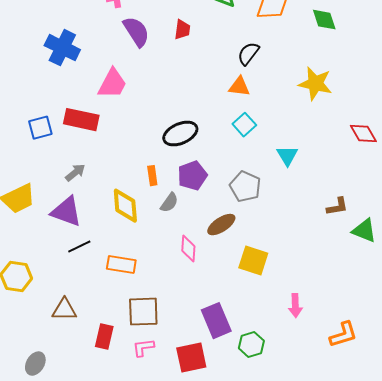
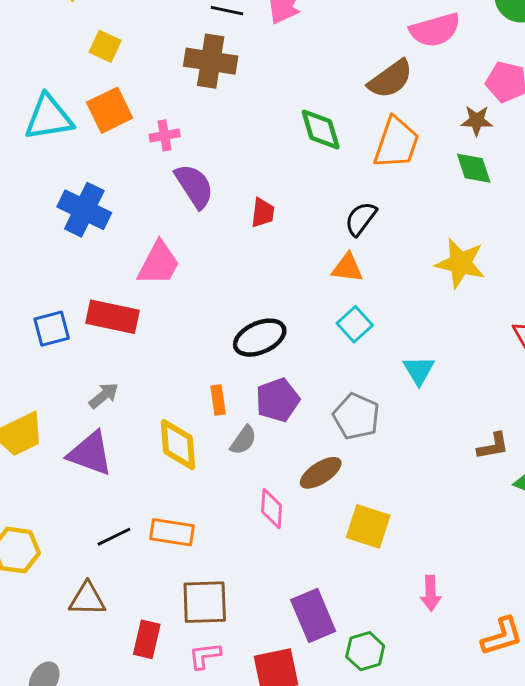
red trapezoid: (182, 30) -> (263, 213), moved
black line: (79, 247) -> (114, 537), moved

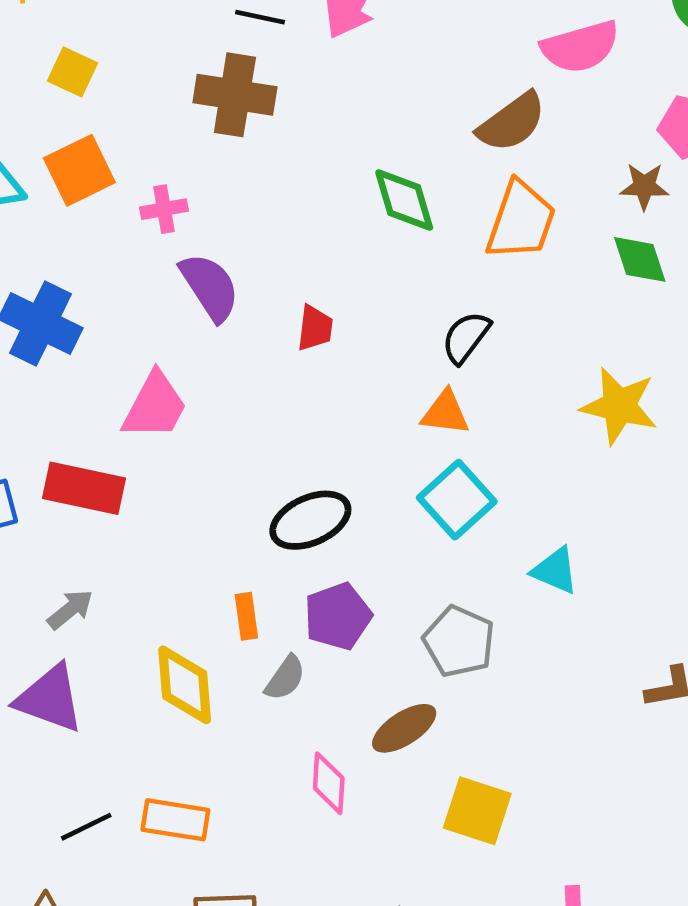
cyan square: (355, 324) -> (457, 500), size x1.4
cyan triangle: (419, 370) -> (555, 571), turned -36

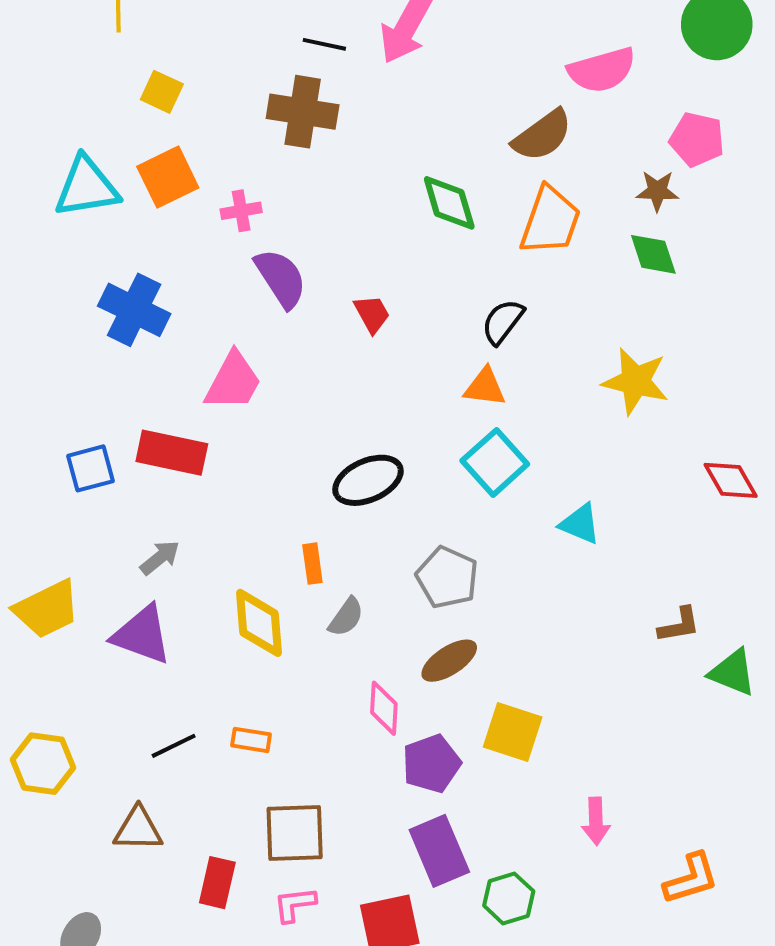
red trapezoid: (315, 328) -> (372, 314), turned -36
purple pentagon: (338, 616) -> (431, 764), moved
gray pentagon: (459, 641) -> (447, 577), moved
orange rectangle: (175, 820) -> (251, 740), size x0.7

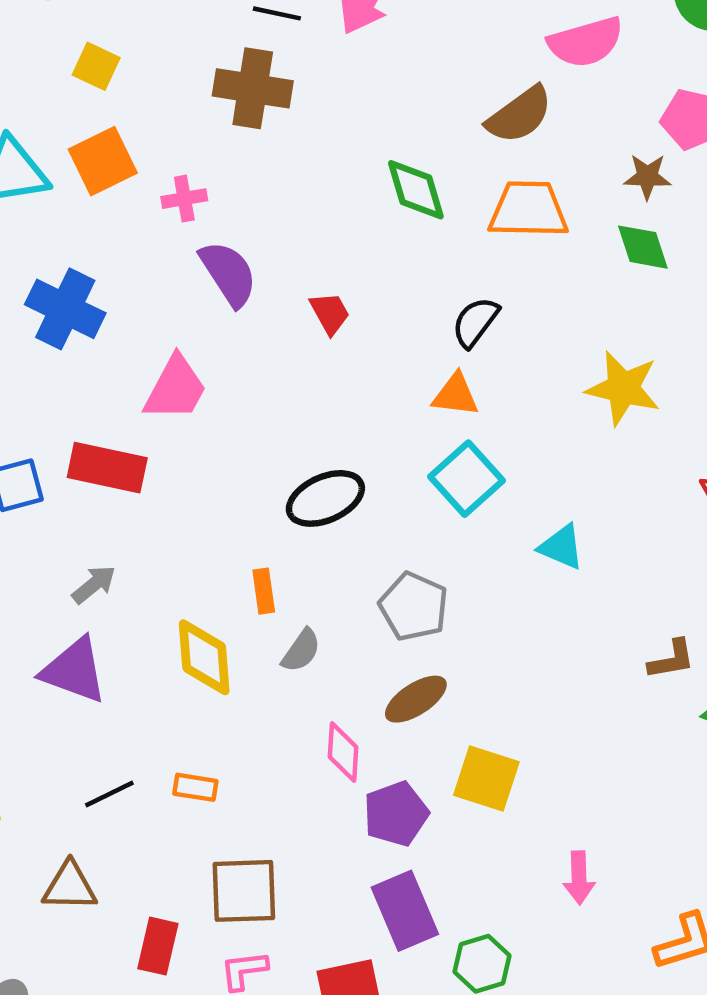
orange trapezoid: (550, 221) -> (528, 210), turned -108

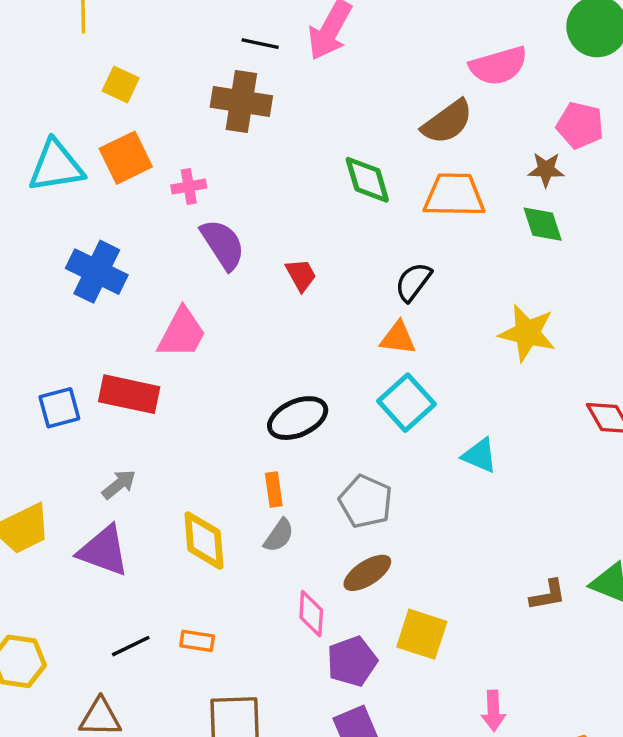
orange rectangle: (264, 591) -> (274, 489), moved
brown L-shape: (672, 659) -> (548, 595), moved

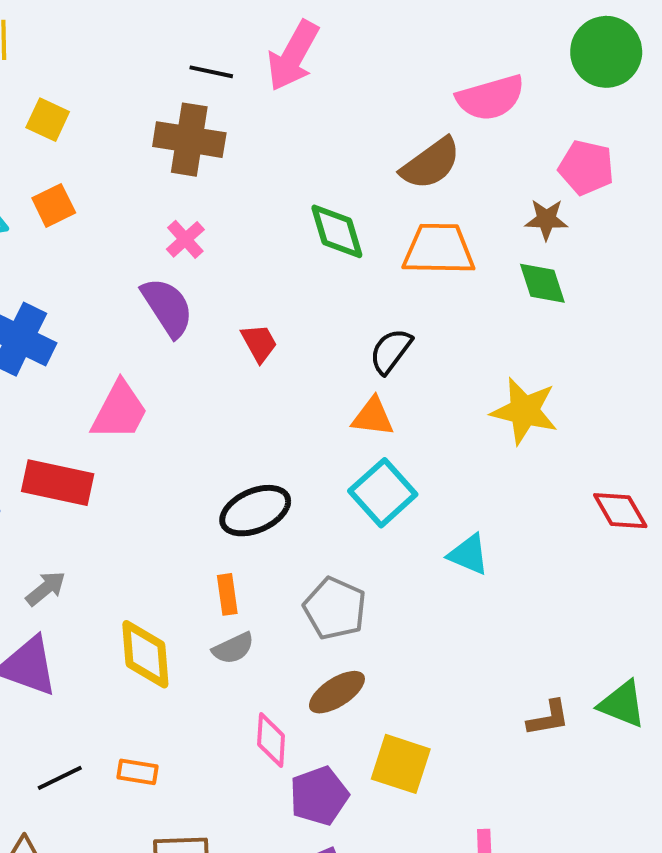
orange square: (126, 158) -> (54, 205), size x0.7
pink cross: (189, 187) -> (185, 239), moved, turned -32
gray semicircle: (279, 535) -> (233, 648), turned 30

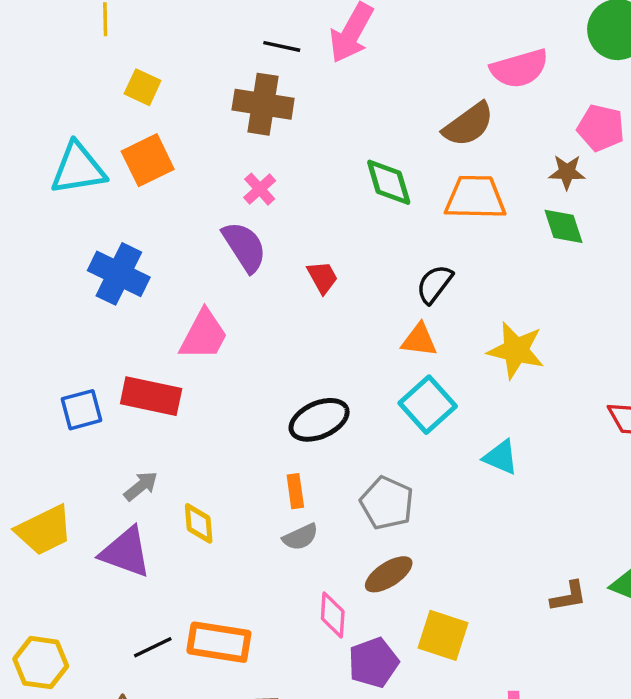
orange square: (54, 205) -> (148, 160), size x1.4
yellow star: (524, 411) -> (516, 350), moved
yellow diamond: (145, 654) -> (199, 523), moved, size x0.7
orange rectangle: (137, 772) -> (219, 642), size x1.8

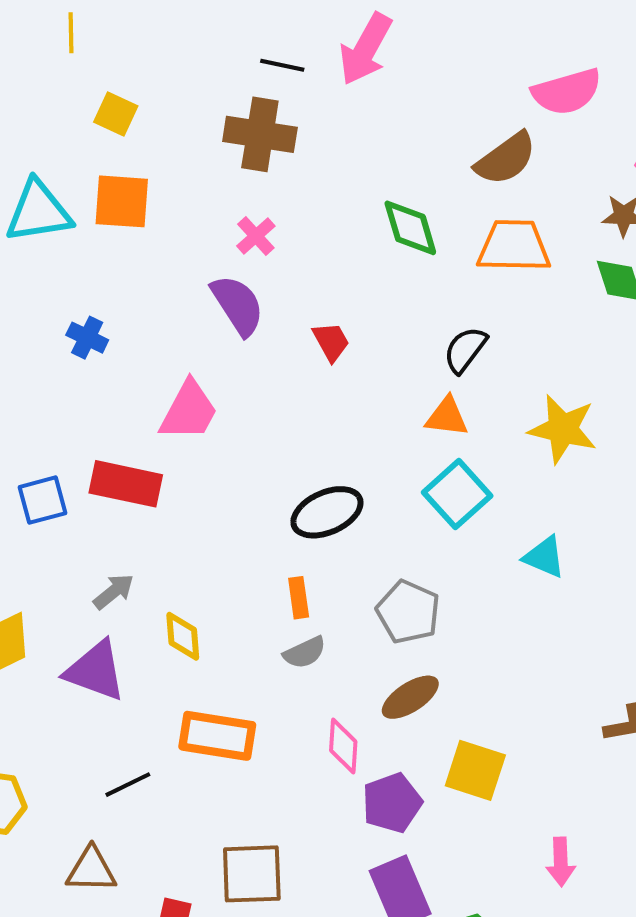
orange square: (148, 160) -> (122, 201), turned 30
blue cross: (119, 274) -> (87, 338), size x0.6
orange rectangle: (219, 642) -> (217, 736), moved

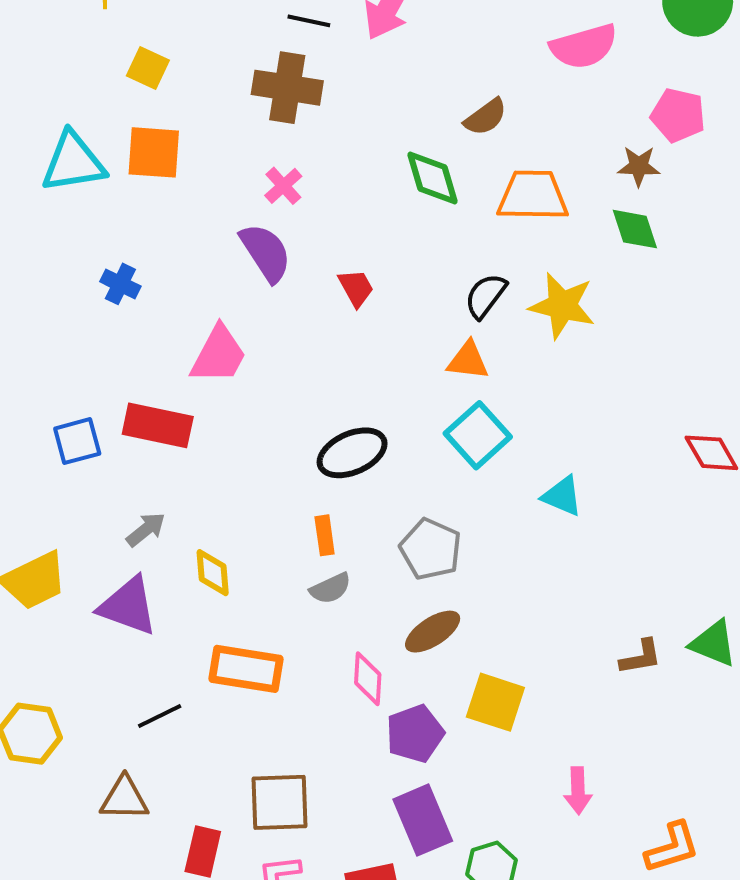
brown semicircle: (506, 159) -> (486, 117), moved, size x0.7
yellow star: (563, 429) -> (562, 306), moved

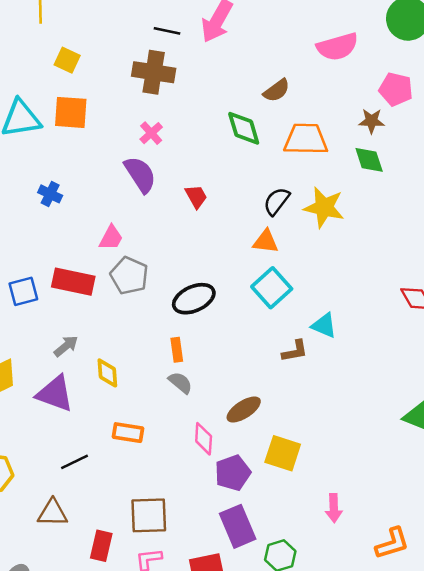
pink trapezoid: (219, 355) -> (111, 238), size x0.7
gray pentagon: (431, 549) -> (129, 276), moved
gray semicircle: (330, 588) -> (180, 383), turned -115
brown L-shape: (641, 657) -> (295, 351), moved
orange rectangle: (246, 669) -> (128, 433), size x0.7

